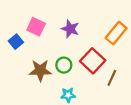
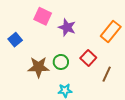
pink square: (36, 27) -> (43, 16), moved
red square: (93, 61) -> (88, 58), size x0.7

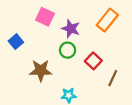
orange rectangle: (111, 31) -> (107, 20), moved
green circle: (61, 62) -> (68, 50), moved

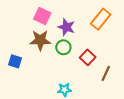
blue square: (16, 42) -> (15, 61), moved, turned -32
brown star: (41, 71) -> (40, 40), moved

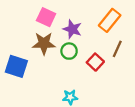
blue square: (15, 61) -> (16, 66), size x1.5
brown line: (106, 73) -> (117, 49), moved

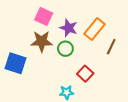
orange rectangle: (110, 20) -> (95, 29), moved
red square: (95, 62) -> (85, 74), moved

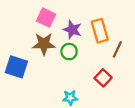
orange rectangle: (95, 29) -> (100, 31), turned -55
red square: (85, 74) -> (103, 78), moved

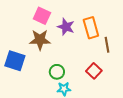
brown line: (117, 49) -> (107, 45), turned -35
green circle: (69, 52) -> (57, 72), moved

